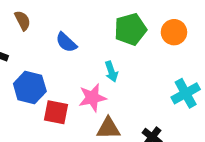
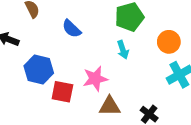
orange circle: (174, 32) -> (169, 42), moved
cyan arrow: (111, 71) -> (123, 50), moved

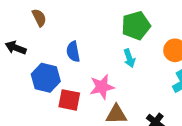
blue semicircle: (72, 29) -> (73, 52), moved, turned 36

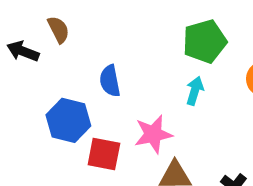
black arrow: (16, 48) -> (23, 51), moved
cyan arrow: (129, 58) -> (195, 91), turned -144

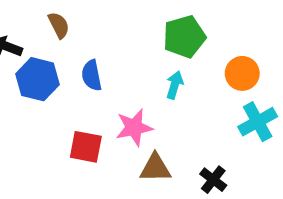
brown semicircle: (58, 30) -> (59, 25), moved
blue hexagon: (68, 120) -> (38, 79), moved

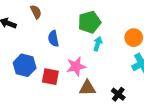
green pentagon: (184, 37) -> (89, 22), moved
blue hexagon: (38, 79) -> (25, 65), moved

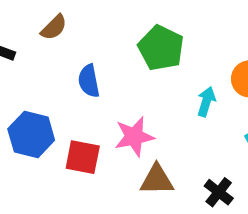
brown semicircle: (36, 12) -> (54, 27), turned 72
green pentagon: (89, 22) -> (161, 48), turned -30
cyan arrow: (98, 44) -> (206, 102), moved

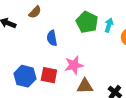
cyan arrow: (206, 102) -> (109, 25), moved
blue hexagon: (31, 135) -> (25, 76), moved

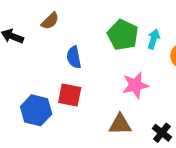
pink star: (74, 65) -> (135, 85), moved
red square: (49, 75) -> (70, 95), moved

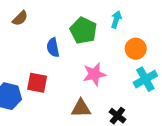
cyan arrow: (154, 39) -> (116, 19), moved
blue semicircle: (74, 57) -> (53, 47), moved

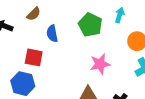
blue semicircle: (53, 47) -> (52, 34), moved
red square: (37, 83) -> (34, 57), moved

